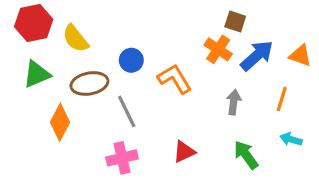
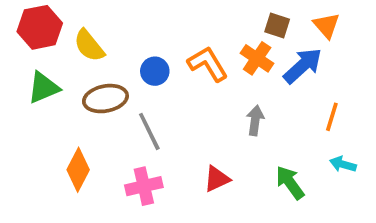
orange triangle: (300, 56) -> (326, 25), moved, turned 30
orange L-shape: (175, 79) -> (208, 64), moved
gray arrow: (234, 102) -> (255, 120), moved
orange diamond: (60, 122) -> (78, 170), moved

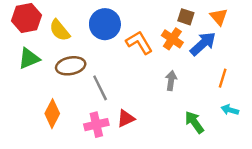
blue circle: (155, 71) -> (105, 24), moved, size x1.6
red triangle: (217, 179) -> (126, 118), moved

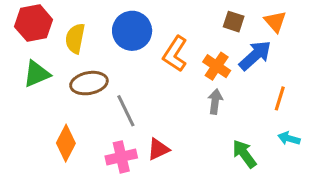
yellow semicircle: (60, 30) -> (75, 38), turned 50
orange cross: (172, 39) -> (217, 66), moved
orange L-shape: (139, 43) -> (175, 54), turned -116

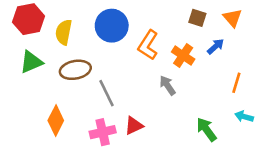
blue arrow: (255, 55) -> (216, 46), size x0.6
gray arrow: (215, 102) -> (168, 85), moved, turned -42

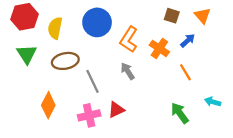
green triangle: (31, 62) -> (27, 54), turned -40
orange line: (236, 83) -> (185, 72), moved, turned -48
gray arrow: (168, 85) -> (128, 71), moved

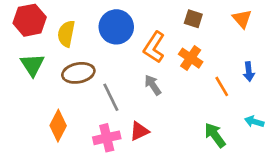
brown square: (172, 16) -> (193, 19), moved
blue arrow: (188, 41) -> (249, 72), moved, turned 126

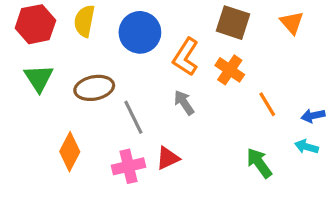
brown square: (193, 19) -> (233, 23), size x1.5
yellow semicircle: (66, 34) -> (84, 21), moved
blue arrow: (249, 72) -> (313, 116), moved, turned 84

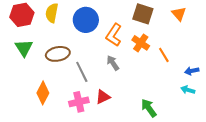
orange line: (267, 104) -> (164, 55), moved
green arrow: (259, 163) -> (149, 108), moved

